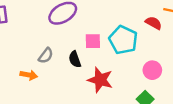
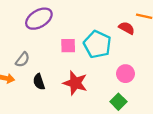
black semicircle: (75, 59) -> (39, 82), moved

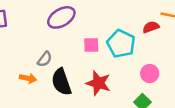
red semicircle: (127, 28) -> (151, 27), turned -49
black semicircle: (39, 82) -> (61, 82), size x1.6

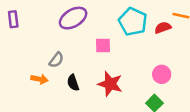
cyan pentagon: (121, 44) -> (133, 22), moved
black semicircle: (61, 82) -> (73, 83), size x0.6

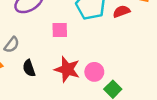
pink circle: (162, 74) -> (94, 72), moved

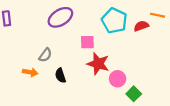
red star: (67, 69) -> (98, 64), moved

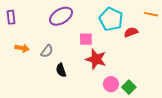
red semicircle: (141, 26) -> (131, 32), moved
orange arrow: (30, 72) -> (22, 48), moved
pink circle: (118, 79) -> (111, 84), moved

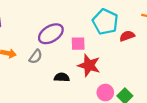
purple ellipse: (61, 16) -> (51, 34), moved
black semicircle: (61, 70) -> (62, 77), moved, turned 112

